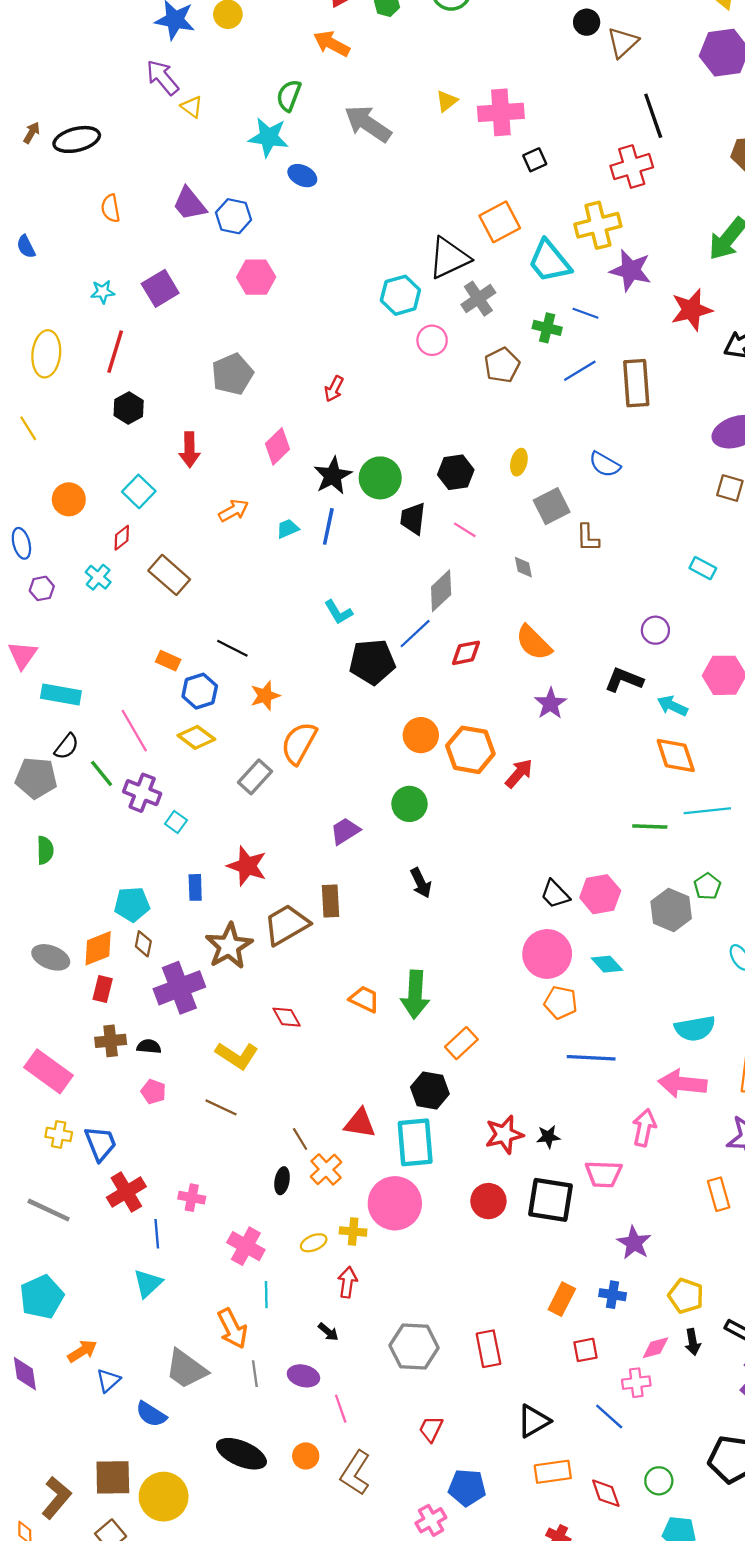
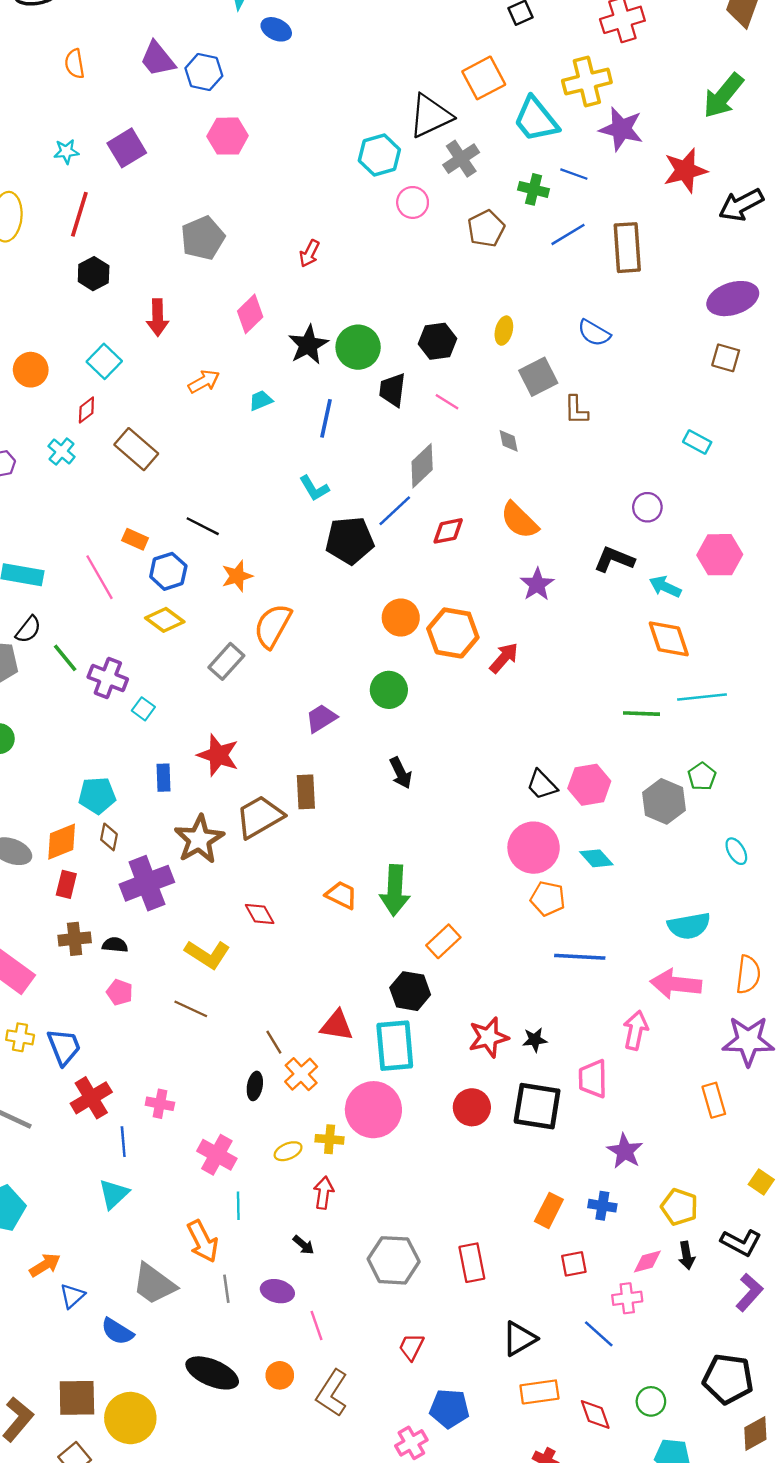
blue line: (328, 526) -> (326, 418), moved
pink line: (134, 731) -> (99, 577), moved
pink trapezoid: (604, 1174) -> (593, 1079), turned 87

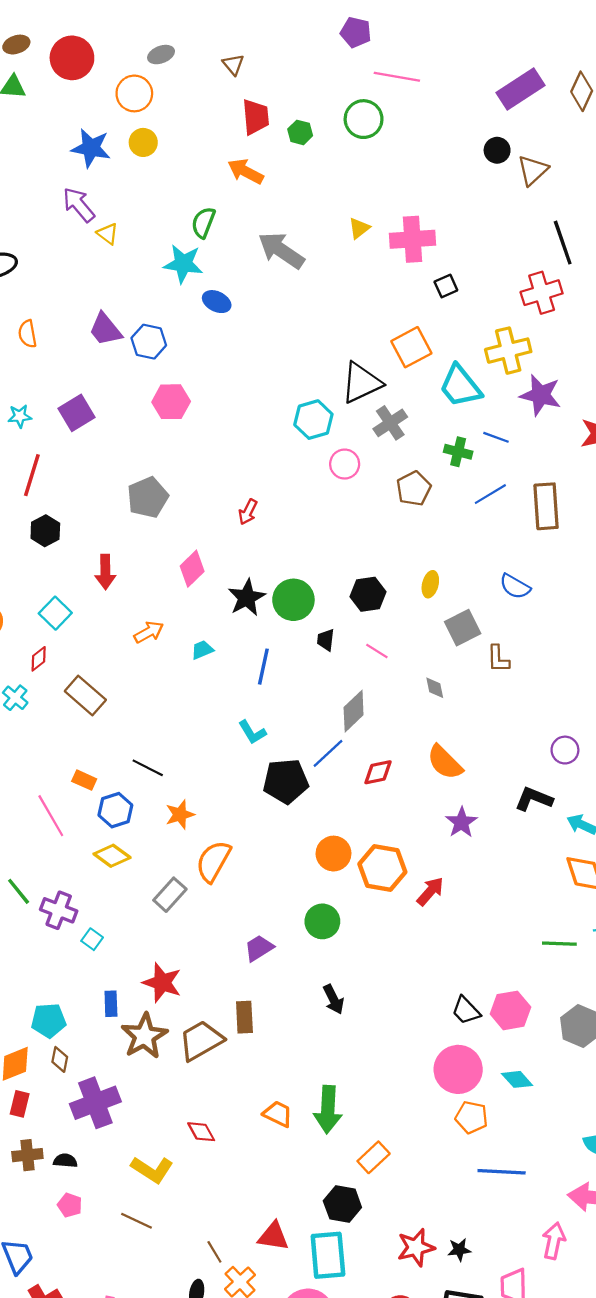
black trapezoid: (392, 390) -> (326, 640), size x0.7
brown star: (199, 839) -> (144, 1036), moved

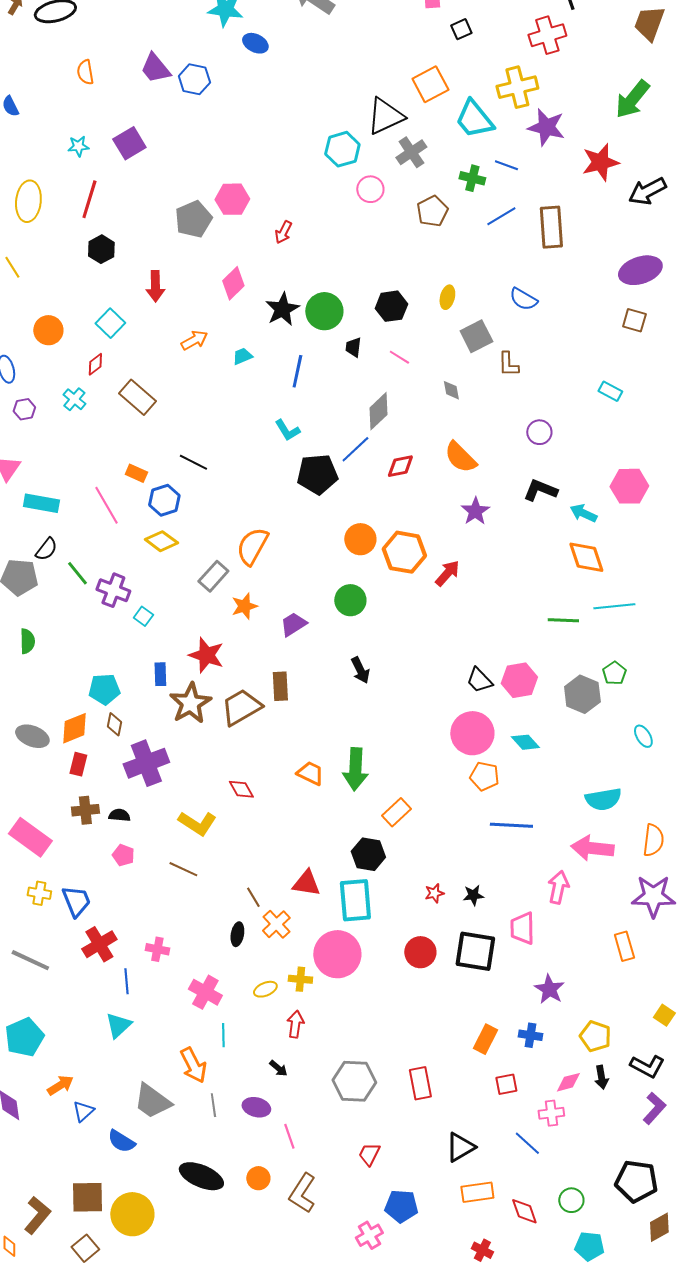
pink hexagon: (171, 402) -> (232, 199), moved
purple circle: (565, 750) -> (539, 432), moved
orange star: (180, 815) -> (244, 606), moved
red star: (416, 1247) -> (434, 893), size x0.6

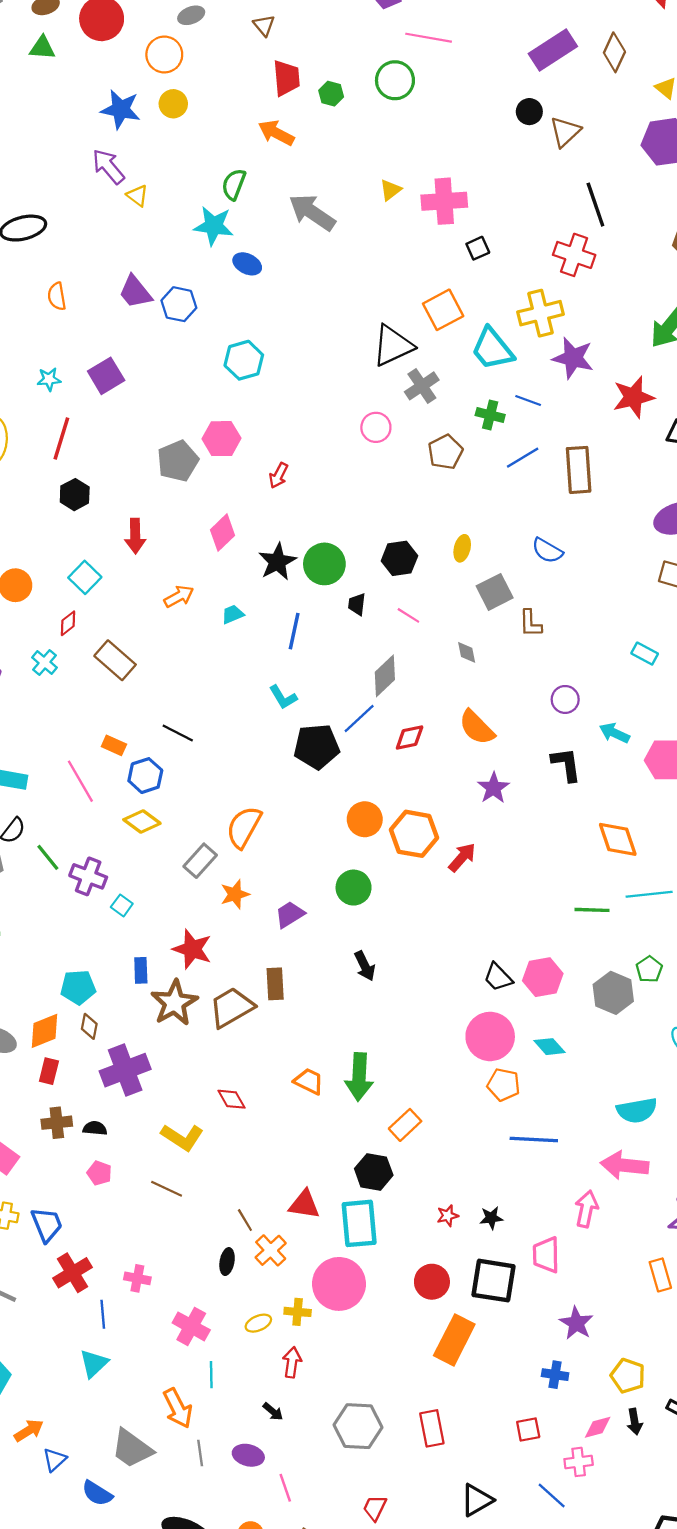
red cross: (547, 35) -> (574, 255), turned 36
cyan hexagon: (342, 149) -> (244, 360), moved
black L-shape: (540, 490) -> (566, 764), turned 60
cyan arrow: (583, 513) -> (614, 733), moved
orange rectangle: (485, 1039) -> (454, 1340), moved, size x1.5

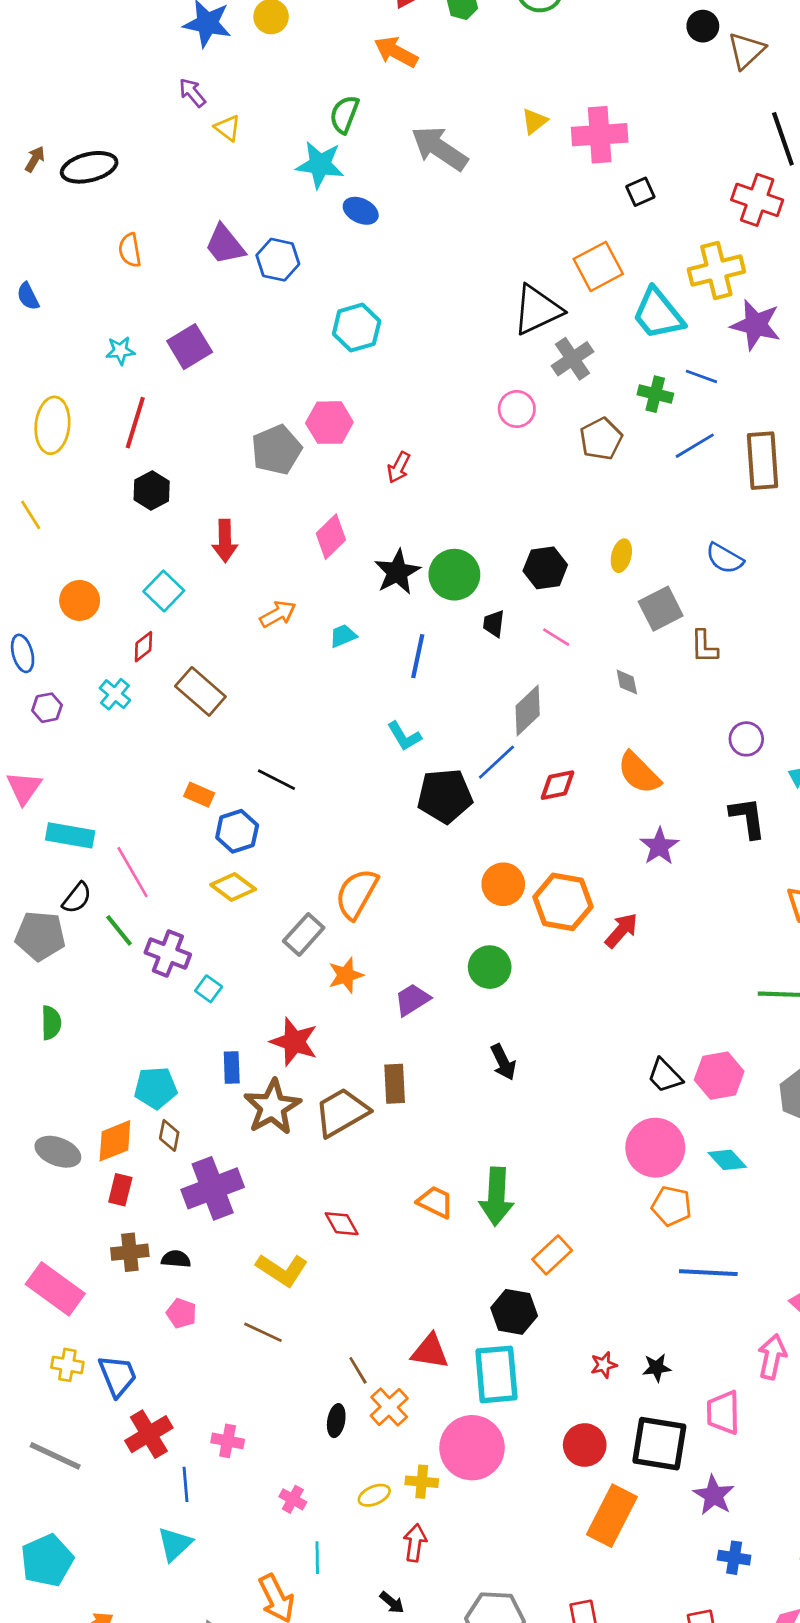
purple arrow: (108, 166) -> (192, 93), size x0.7
pink line: (80, 781) -> (133, 872), moved
purple star: (576, 1323) -> (714, 1495), moved
pink cross: (191, 1326) -> (293, 1499), size x0.6

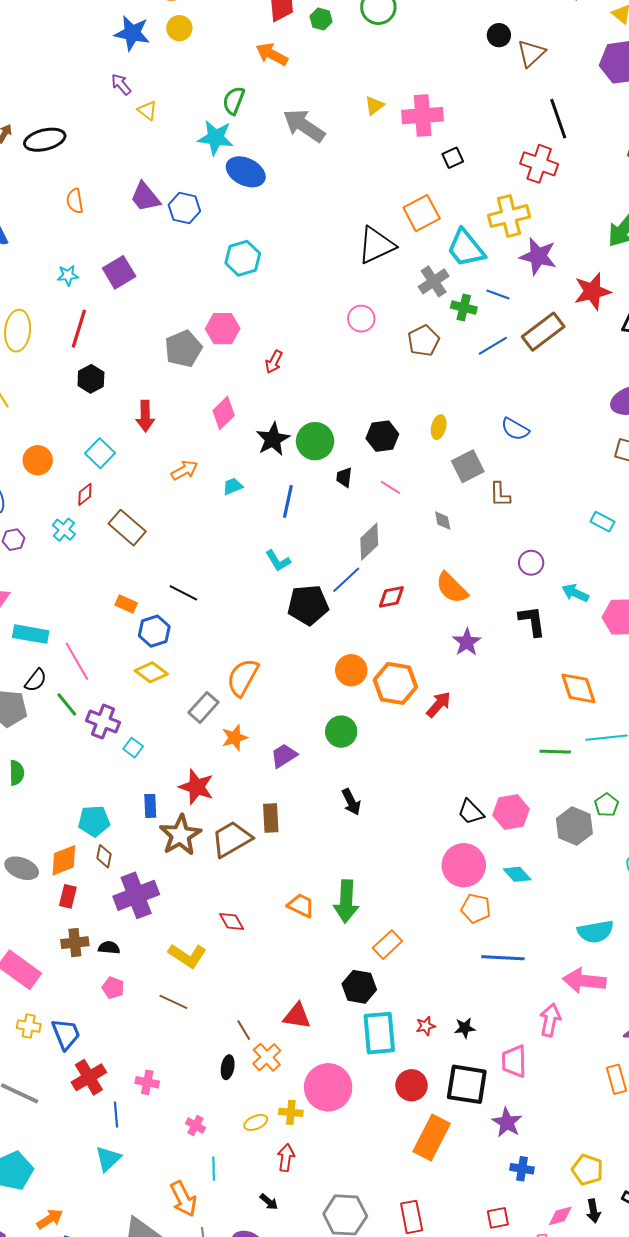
blue ellipse: (361, 211) -> (246, 172), size x1.5
gray cross: (572, 359) -> (434, 281), moved
brown rectangle: (763, 461) -> (543, 332), moved, turned 57
cyan rectangle: (496, 1374) -> (379, 1033), moved

